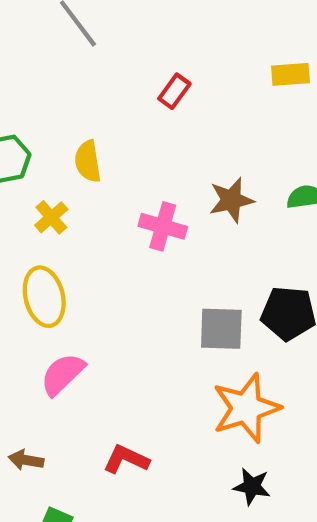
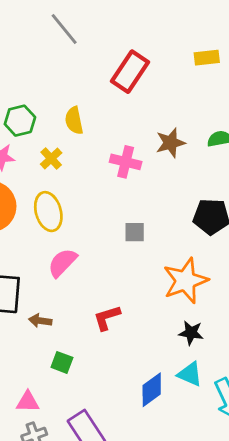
red rectangle: (174, 91) -> (130, 72), size x1.8
gray square: (221, 329) -> (135, 232), moved, size x0.7
red L-shape: (126, 459) -> (107, 318), turned -40

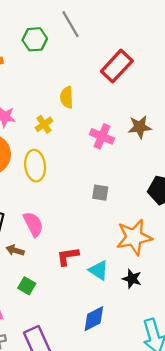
green hexagon: (20, 121) -> (35, 39), moved
pink semicircle: (62, 263) -> (33, 224), moved, turned 100
cyan triangle: (190, 374) -> (99, 270), moved

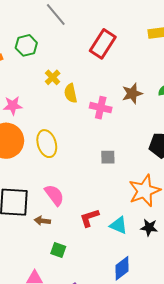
green hexagon: (35, 39) -> (26, 45), moved
yellow semicircle: (67, 97) -> (71, 93), moved
yellow cross: (44, 124) -> (53, 77), moved

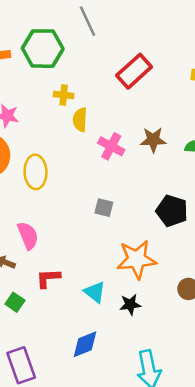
green hexagon: (26, 45) -> (43, 49), size x1.5
yellow cross: (53, 77) -> (64, 95), turned 35
red L-shape: (89, 218) -> (48, 278), moved
black star: (149, 227) -> (130, 305), turned -30

